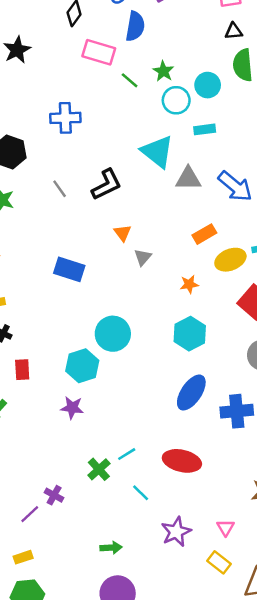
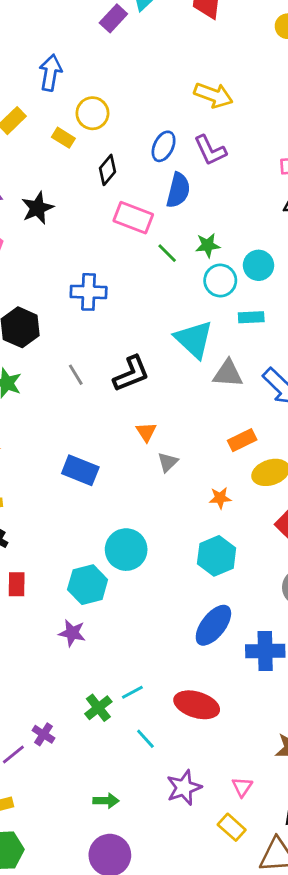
green star: (163, 71) -> (208, 245), turned 30

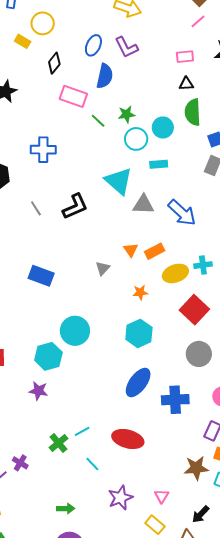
orange triangle: (146, 432) -> (131, 250), moved

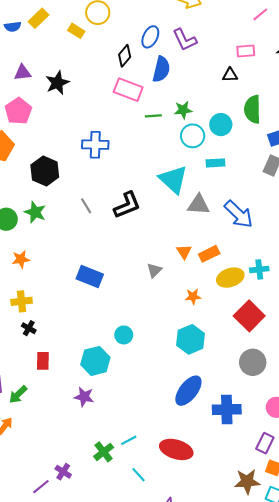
black diamond: (54, 63) -> (125, 56), moved
black triangle: (186, 84) -> (230, 75), moved
green line: (98, 121) -> (153, 116), turned -49
cyan circle: (75, 331) -> (124, 335), size x0.6

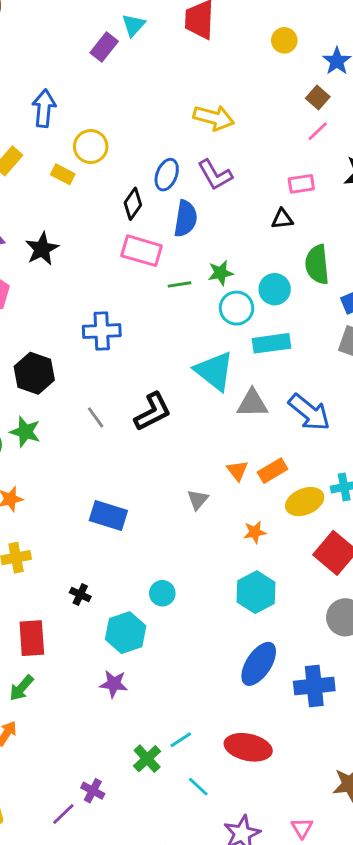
cyan rectangle: (216, 163) -> (272, 343), size x1.4
black cross: (29, 328) -> (80, 594), moved
red rectangle: (43, 361) -> (32, 638), moved, size x1.4

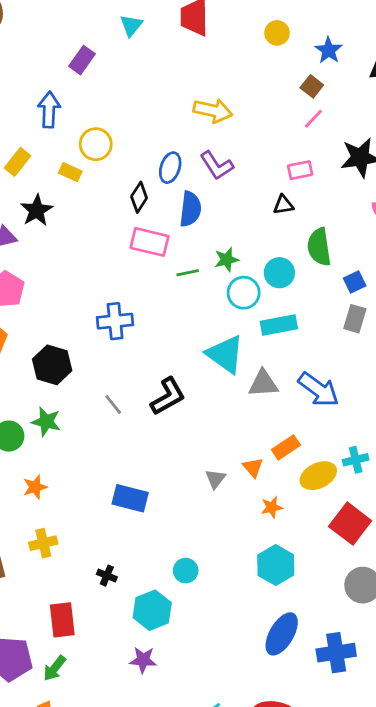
purple rectangle: (104, 47) -> (82, 60), moved
black star: (42, 249) -> (37, 210), moved
orange triangle: (237, 471) -> (253, 467), moved

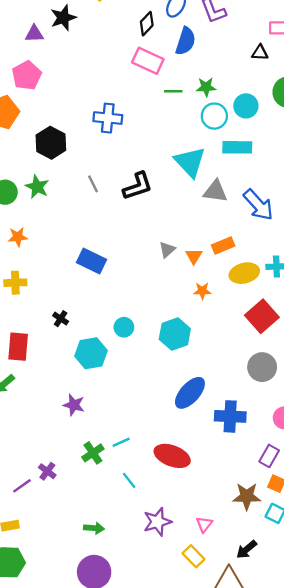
gray triangle: (215, 479) -> (167, 250), moved
cyan hexagon: (276, 565) -> (175, 334), moved
purple star: (143, 660) -> (74, 405), moved

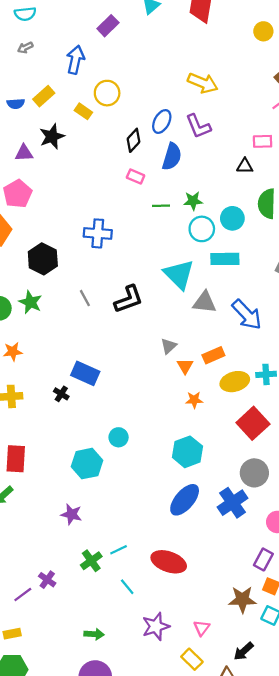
pink rectangle: (148, 61) -> (136, 177), size x0.6
gray triangle: (167, 250) -> (169, 346), moved
black cross: (61, 319) -> (61, 394), moved
cyan hexagon: (175, 334) -> (187, 452), moved
blue cross: (230, 416) -> (233, 503), moved, turned -36

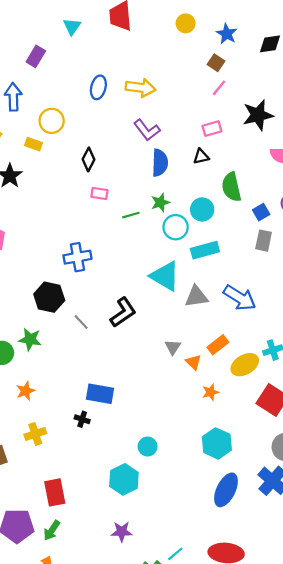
blue ellipse: (162, 122) -> (98, 87), moved
blue semicircle: (172, 157) -> (160, 163), moved
black hexagon: (43, 259) -> (49, 297), moved

